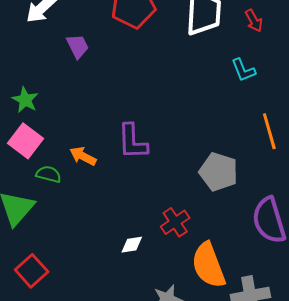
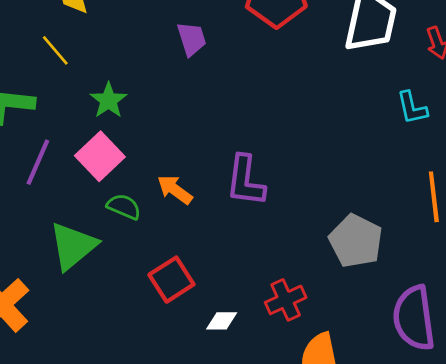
red square: (32, 271) -> (171, 280), moved

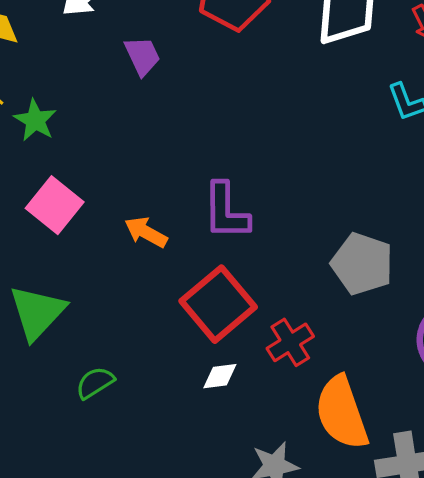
green star: (109, 100) -> (35, 120), moved
green semicircle: (124, 207) -> (95, 383), moved, turned -48
red square: (171, 280) -> (218, 304), moved, size x1.4

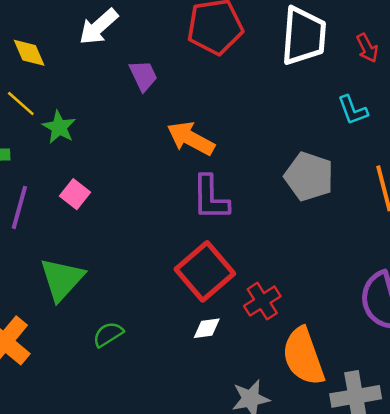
pink square: (55, 205) -> (75, 194), size x0.7
orange arrow: (146, 232) -> (191, 138), moved, size x1.4
gray pentagon: (362, 264) -> (309, 176), moved

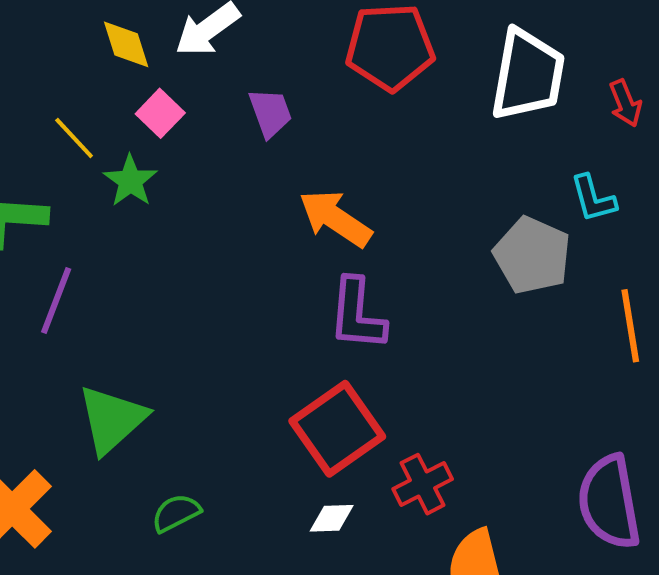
yellow diamond: (29, 53) -> (126, 44), moved
gray pentagon: (309, 176) -> (532, 255), moved
pink square: (75, 194) -> (160, 113), moved

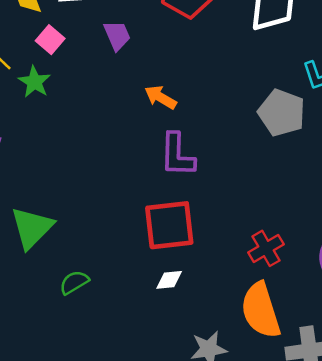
orange arrow: (335, 218) -> (161, 97), size x0.7
red square: (337, 429) -> (169, 225), turned 32
red cross: (423, 484) -> (266, 248), moved

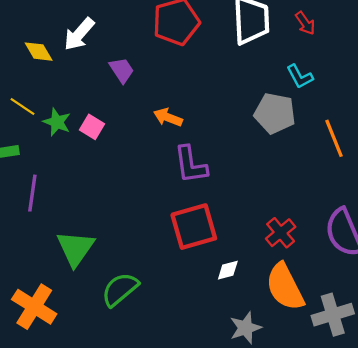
pink square: (50, 40) -> (92, 127), moved
white diamond: (169, 280) -> (228, 270), moved
green semicircle: (74, 282) -> (120, 289), size x1.5

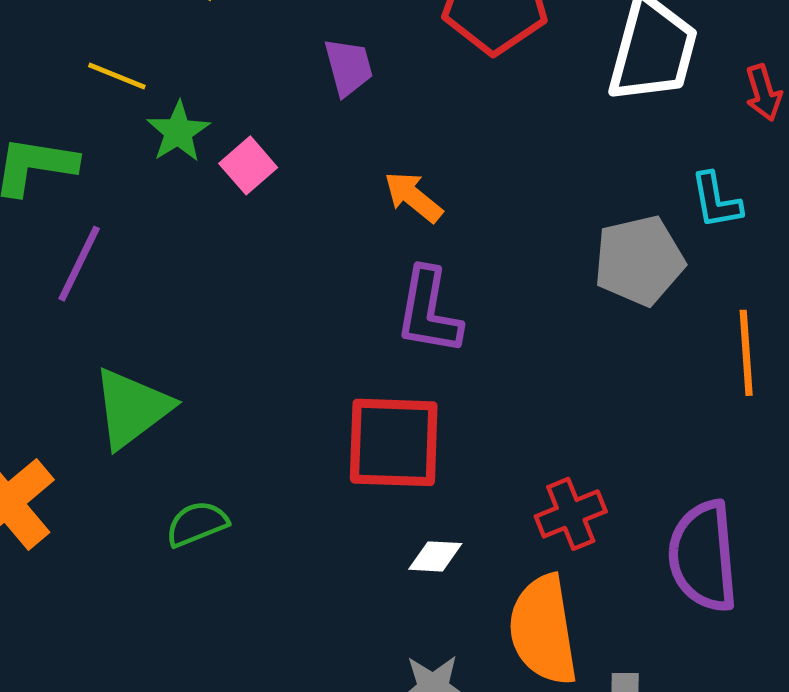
yellow line: (23, 106) -> (117, 76), turned -30
gray pentagon: (275, 113) -> (639, 260), turned 30
green semicircle: (120, 289) -> (197, 524), size x0.7

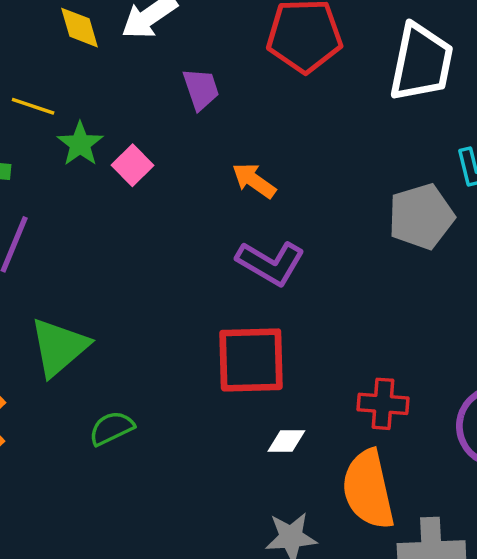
purple L-shape: (429, 311) -> (270, 263), turned -66
red cross: (571, 514) -> (383, 404), turned 30

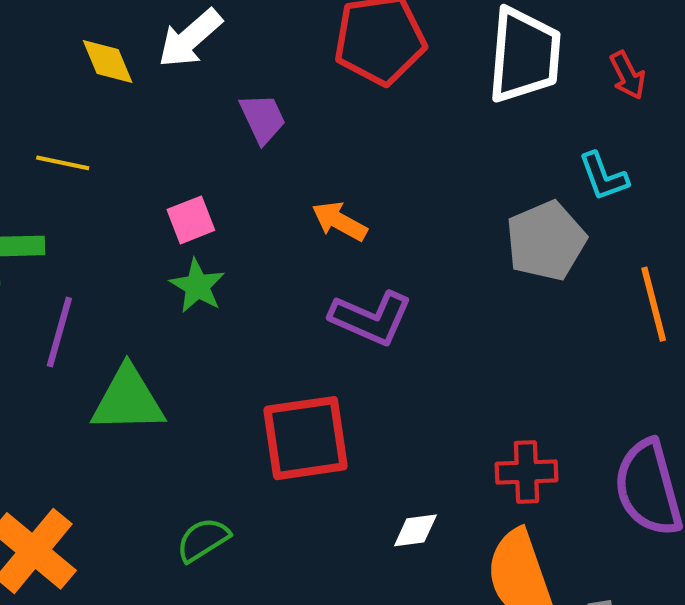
green star: (80, 144) -> (197, 286), moved
pink square: (133, 165) -> (191, 220), turned 30
green triangle: (59, 347) -> (128, 400), moved, turned 46
red square: (251, 360) -> (306, 438), moved

